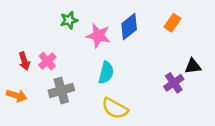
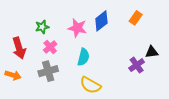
green star: (69, 20) -> (42, 27), moved
red arrow: (24, 61) -> (19, 48), size x1.5
pink cross: (47, 61) -> (50, 47), moved

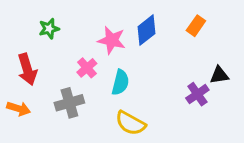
green star: (42, 27) -> (49, 29), moved
pink cross: (50, 47) -> (87, 68), moved

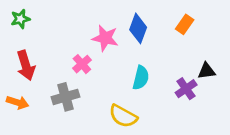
green star: (49, 29) -> (20, 19), moved
blue diamond: (147, 30) -> (138, 28), turned -32
cyan semicircle: (120, 82) -> (141, 78), moved

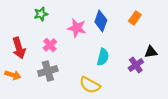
green star: (20, 19) -> (41, 14), moved
pink cross: (82, 64) -> (50, 45), moved

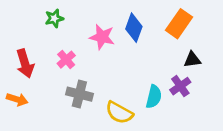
orange rectangle: (135, 18) -> (179, 24), size x1.5
black triangle: (151, 52) -> (192, 60), moved
cyan semicircle: (103, 57) -> (154, 97), moved
gray cross: (48, 71) -> (79, 94), moved, turned 30

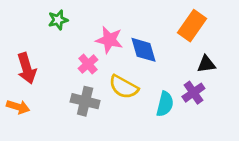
blue diamond: (134, 28) -> (144, 50), moved, turned -36
pink cross: (66, 60) -> (88, 64), moved
yellow semicircle: (119, 113) -> (124, 87), moved

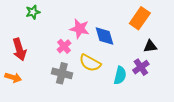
green star: (58, 20) -> (33, 12), moved

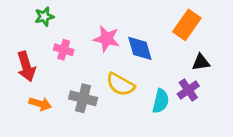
pink cross: (64, 46) -> (64, 50), moved, turned -32
orange arrow: (13, 77) -> (40, 104), moved

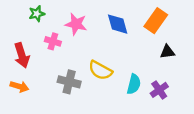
pink star: (107, 39) -> (76, 24), moved
blue diamond: (140, 48) -> (118, 24), moved
purple cross: (188, 90) -> (159, 90), moved
orange arrow: (40, 104) -> (19, 86), moved

